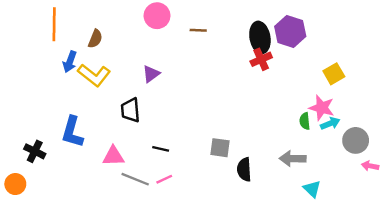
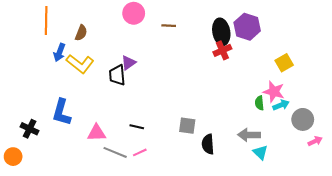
black trapezoid: (130, 110) -> (117, 75), moved
pink arrow: (370, 166) -> (315, 141), turned 144
cyan triangle: (312, 189) -> (260, 152), moved

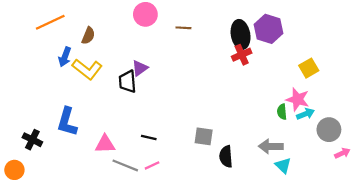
orange line: (46, 20) -> (50, 22), turned 64

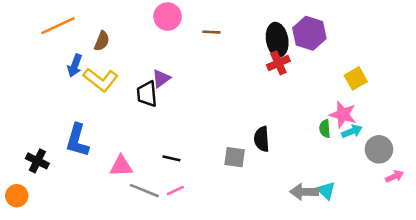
gray arrow: (271, 146) -> (304, 192), moved
black semicircle: (226, 156) -> (262, 139), moved

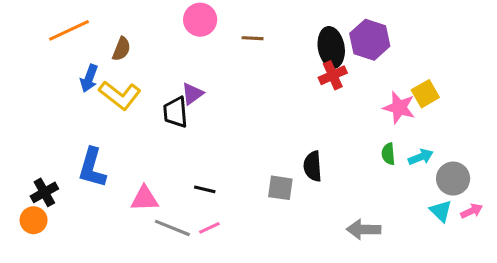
pink star: (343, 115) -> (399, 108), moved
black cross: (37, 161) -> (44, 192), turned 35
cyan triangle: (326, 191) -> (441, 211), moved
orange circle: (17, 196) -> (34, 220), moved

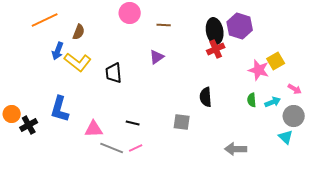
purple triangle: (192, 94) -> (157, 57), moved
black semicircle: (313, 166) -> (206, 97), moved
pink arrow: (472, 211) -> (295, 89), moved, turned 56
orange circle: (34, 220) -> (12, 114), moved

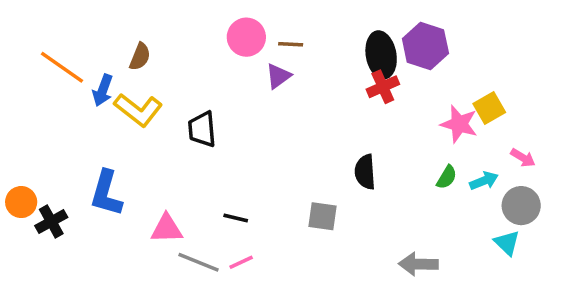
pink circle: (130, 13) -> (246, 37), moved
orange line: (45, 20) -> (62, 67), moved, turned 60
purple triangle: (157, 57) -> (278, 76), moved
green semicircle: (252, 100) -> (447, 177), turned -144

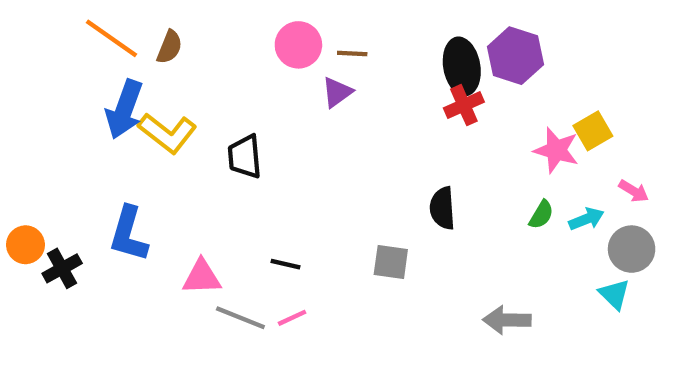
brown semicircle: (140, 57) -> (169, 47), moved
orange line: (62, 67) -> (111, 38), moved
blue arrow: (103, 90) -> (124, 109), size x1.5

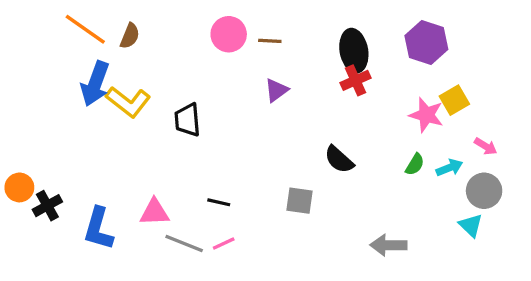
purple hexagon: (515, 56) -> (426, 42), moved
purple triangle: (337, 92) -> (276, 90), moved
black semicircle: (442, 208) -> (339, 159), turned -44
blue L-shape: (129, 234) -> (98, 229), moved

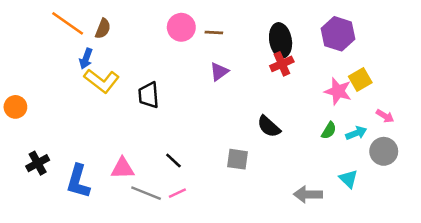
blue arrow: (95, 84) -> (86, 59), moved, size x0.6
orange circle: (19, 187) -> (15, 107), moved
black line: (219, 202) -> (173, 160), turned 30
cyan triangle: (471, 225) -> (348, 179), moved

